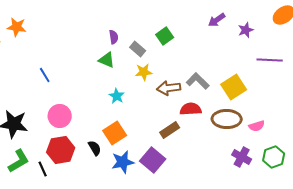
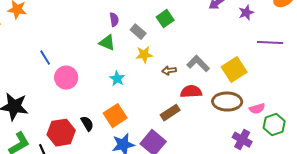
brown arrow: (169, 88) -> (169, 71), size x0.6
pink circle: (60, 116) -> (66, 78), moved
black semicircle: (95, 148) -> (87, 124), moved
green hexagon: (274, 157) -> (274, 125), moved

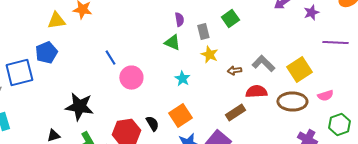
gray rectangle: (138, 32) -> (203, 32), turned 35
yellow star: (144, 55) -> (209, 55), turned 30
pink semicircle: (257, 109) -> (325, 96), moved

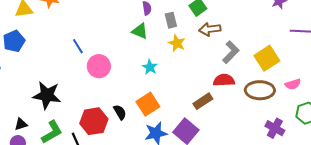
gray L-shape: (263, 64) -> (231, 52), turned 90
brown arrow: (234, 71) -> (210, 29), moved, size x1.5

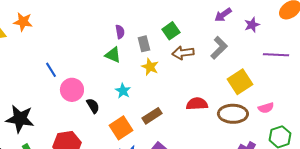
gray L-shape: (231, 52) -> (219, 48), moved
brown rectangle: (203, 101) -> (152, 116), moved
black semicircle: (120, 112) -> (93, 106), moved

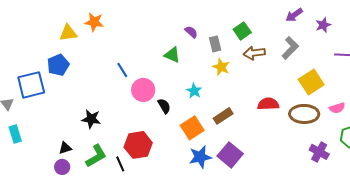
purple semicircle: (120, 32) -> (191, 32), turned -40
green triangle: (113, 55) -> (172, 55), moved
black star: (20, 119) -> (91, 119), size x0.7

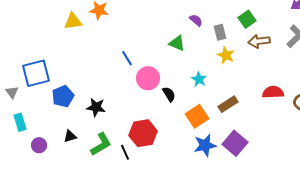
blue pentagon: (58, 65) -> (63, 96), moved
purple circle: (62, 167) -> (39, 145), moved

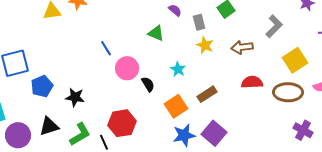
brown arrow: (259, 41) -> (242, 47), moved
black triangle: (70, 136) -> (49, 126), size x1.5
purple circle: (39, 145) -> (18, 135), size x1.6

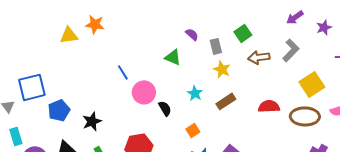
brown arrow: (242, 47) -> (259, 57), moved
brown rectangle: (207, 94) -> (226, 101), moved
black star: (75, 97) -> (92, 121), turned -30
orange square: (176, 106) -> (193, 130), size x0.6

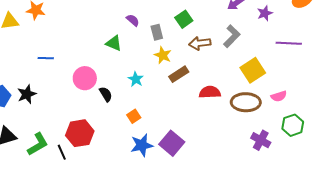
blue line: (123, 72) -> (46, 58), moved, turned -56
brown rectangle: (226, 101) -> (179, 74), moved
black star: (92, 121) -> (27, 94), moved

